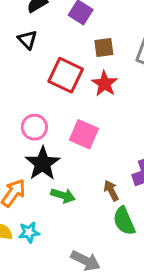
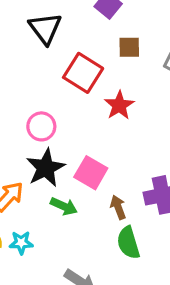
black triangle: (27, 40) -> (45, 28), size x1.5
red star: (105, 84) -> (119, 105), moved
pink square: (84, 134) -> (91, 173), moved

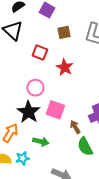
red square: (83, 73) -> (40, 52), size x0.7
pink circle: (41, 126) -> (35, 88), moved
green arrow: (64, 206) -> (41, 141), moved

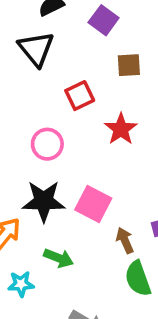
red square: (40, 52) -> (80, 96), turned 35
pink circle: (35, 88) -> (47, 144), moved
black star: (29, 112) -> (44, 201), turned 30

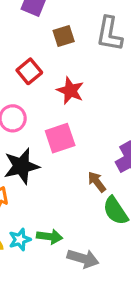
pink square: (93, 204) -> (60, 138), moved, turned -32
green arrow: (59, 258) -> (50, 237), moved

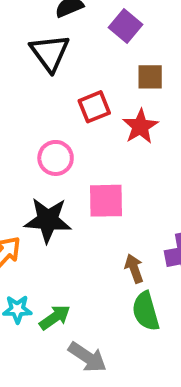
red star: (70, 91) -> (140, 126), moved
green arrow: (50, 237) -> (55, 317), turned -60

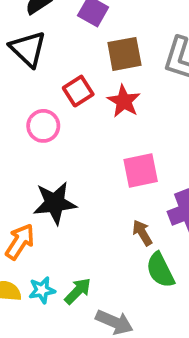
brown square: (150, 77) -> (124, 54), size x1.4
pink circle: (56, 158) -> (43, 126), moved
pink square: (106, 201) -> (141, 171), moved

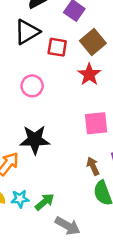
black triangle: (28, 49) -> (27, 32), turned 40
brown square: (124, 54) -> (93, 42), turned -35
red square: (78, 91) -> (57, 47), moved, turned 36

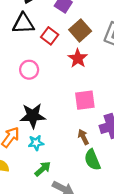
black triangle: (27, 32) -> (23, 24), turned 30
red square: (57, 47) -> (50, 36), turned 30
cyan star: (20, 199) -> (36, 143), moved

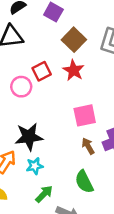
red square: (50, 36) -> (42, 71), moved, turned 30
brown arrow: (83, 137) -> (88, 146), moved
green semicircle: (92, 160) -> (84, 182), moved

